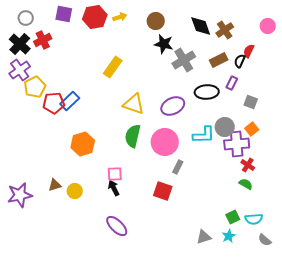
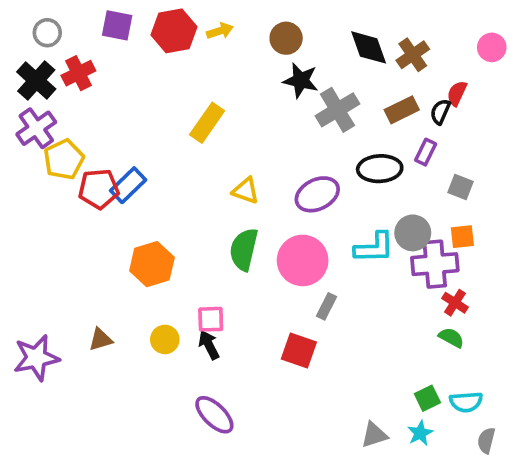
yellow triangle: (134, 104) -> (246, 191), size x0.7
orange square: (252, 129) -> (462, 237), turned 32
yellow circle: (75, 191) -> (165, 339), moved
gray semicircle: (265, 240) -> (486, 440), turned 64

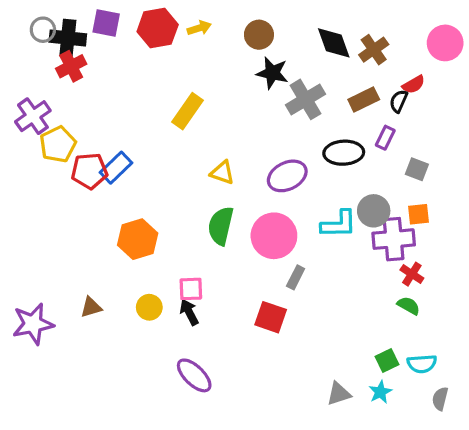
pink circle: (492, 47) -> (445, 43), size x1.4
black cross: (36, 80) -> (68, 38), moved, turned -36
red semicircle: (457, 93) -> (414, 85), turned -145

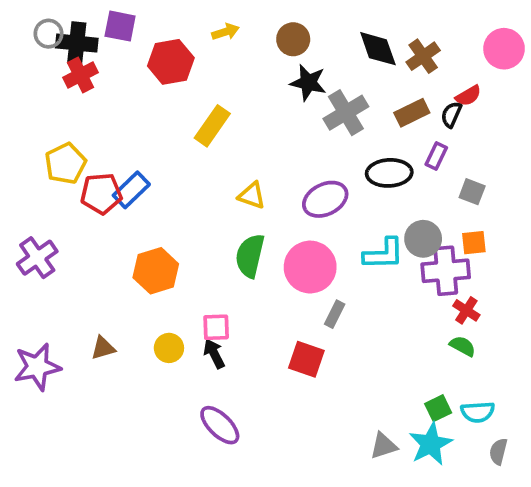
red hexagon: (158, 28) -> (171, 62), moved
purple cross: (33, 116) -> (37, 258), moved
cyan star: (380, 392) -> (431, 444), size x1.6

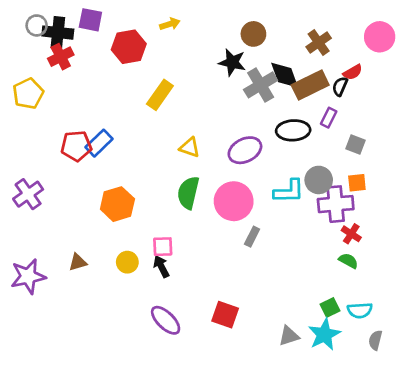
brown circle: (293, 39) -> (253, 34), moved
black diamond: (378, 49) -> (285, 75), moved
brown rectangle: (412, 113) -> (310, 85), size x1.4
yellow pentagon: (65, 164) -> (28, 93), moved
red square: (306, 359) -> (225, 315), moved

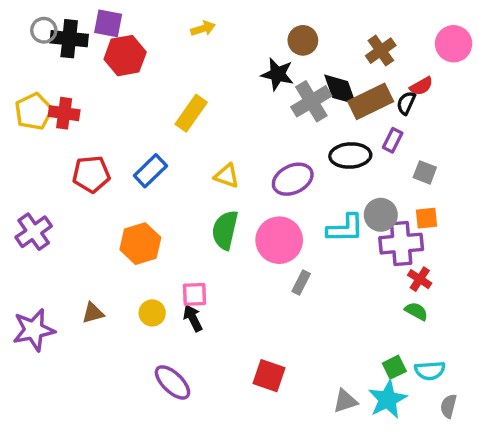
red hexagon: (129, 47) -> (125, 56), moved
red cross: (61, 57) -> (64, 113), moved, turned 35
blue rectangle: (99, 143) -> (150, 171), moved
purple ellipse: (166, 320) -> (172, 382), moved

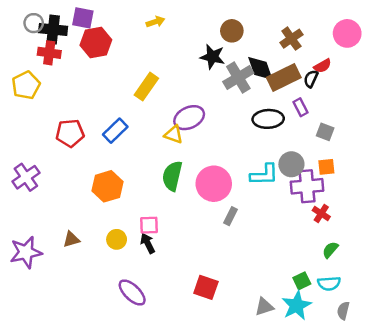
red cross: (64, 113) -> (49, 53), moved
purple rectangle: (393, 140) -> (301, 107), turned -54
purple ellipse: (293, 179) -> (189, 118), moved
green semicircle: (416, 311) -> (330, 250), moved, turned -78

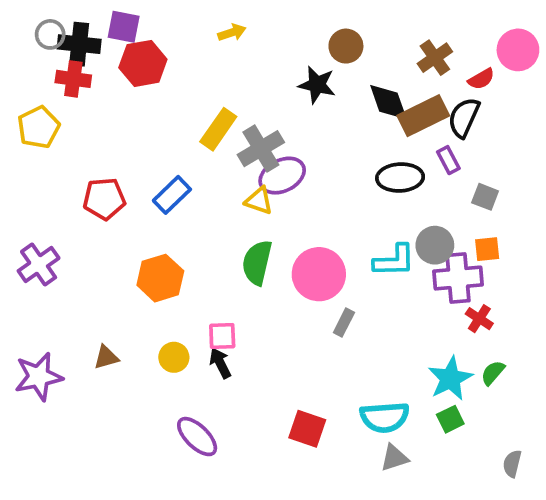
red semicircle: (323, 66) -> (481, 79), moved
gray cross: (238, 77) -> (261, 149), moved
black semicircle: (311, 79) -> (464, 118), size x1.5
cyan semicircle: (329, 283) -> (385, 417), moved, size x1.4
cyan star: (297, 305) -> (450, 379), moved

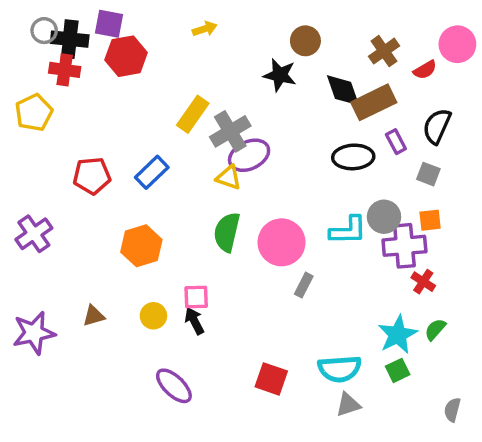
black semicircle: (464, 118) -> (437, 126), moved

